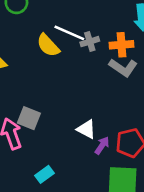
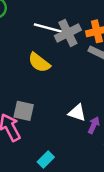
gray cross: (90, 42) -> (68, 33), size x1.5
yellow semicircle: (48, 45) -> (39, 63), moved

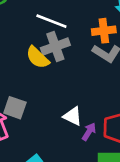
gray cross: (68, 33) -> (55, 47), moved

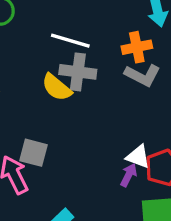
gray cross: (55, 47) -> (78, 72), turned 32
white triangle: (73, 116) -> (138, 157), moved

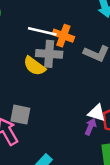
orange cross: (137, 47) -> (63, 36), moved, turned 35

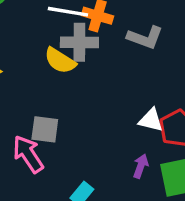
purple arrow: (91, 127) -> (141, 166), moved

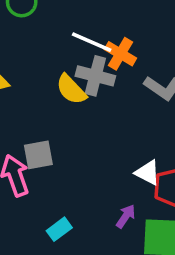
gray square: (45, 129) -> (38, 155), turned -32

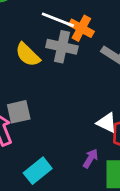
yellow semicircle: (71, 89) -> (28, 55), moved
cyan rectangle: (59, 229) -> (38, 171), size x1.4

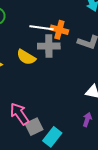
gray square: (19, 112) -> (34, 127), moved

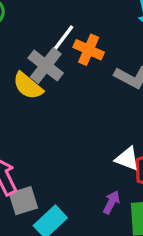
white line: (42, 28) -> (60, 42), turned -70
gray cross: (49, 46) -> (46, 66), moved, turned 30

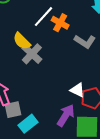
gray cross: (46, 66) -> (32, 54), moved
purple arrow: (111, 202) -> (66, 115), size x1.6

